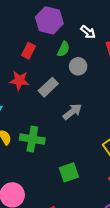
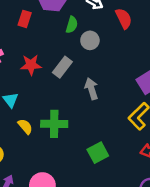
red rectangle: (29, 51) -> (25, 19), moved
gray arrow: (72, 112) -> (91, 89), turned -60

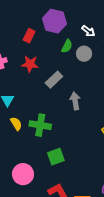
gray circle: (90, 40) -> (84, 54), moved
red star: (31, 65) -> (30, 64), moved
green square: (98, 153) -> (56, 157), moved

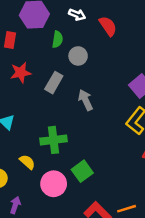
gray circle: (84, 54) -> (78, 56), moved
yellow semicircle: (16, 124) -> (27, 162), moved
pink circle: (23, 174) -> (54, 184), moved

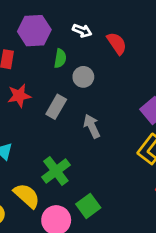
green cross: (53, 140) -> (56, 171), turned -30
yellow semicircle: (27, 162) -> (27, 196), size x1.5

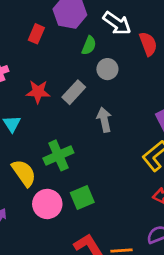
white arrow: (82, 31) -> (117, 23), size x1.5
red star: (19, 96) -> (38, 92), moved

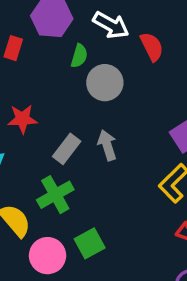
gray circle: (107, 69) -> (105, 83), size x1.4
gray rectangle: (74, 92) -> (67, 149), moved

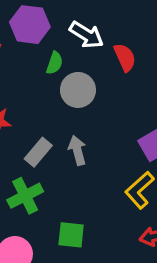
green square: (90, 243) -> (71, 235), moved, turned 32

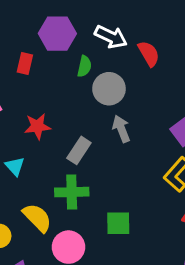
gray arrow: (77, 150) -> (121, 129), moved
green cross: (25, 196) -> (72, 192), turned 32

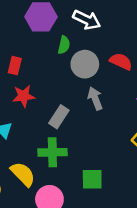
red semicircle: (149, 54) -> (121, 61), moved, turned -35
red rectangle: (25, 64) -> (15, 66), moved

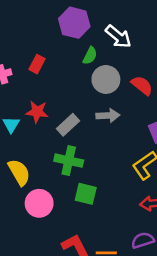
red star: (24, 96) -> (37, 112), moved
gray arrow: (95, 98) -> (108, 116), turned 95
green cross: (52, 152) -> (69, 161), moved

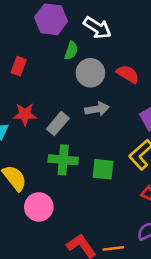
green square: (86, 194) -> (103, 169), moved

